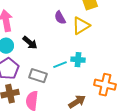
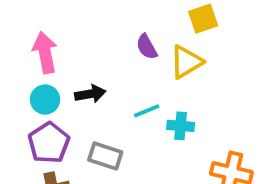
black arrow: (30, 43) -> (90, 94), turned -49
cyan line: (60, 65) -> (147, 111), moved

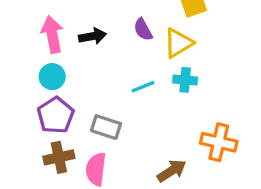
black arrow: (90, 94) -> (93, 36), moved
cyan cross: (181, 126) -> (185, 80), moved

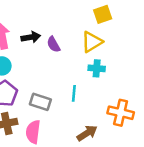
purple semicircle: (143, 29) -> (53, 44), moved
cyan line: (143, 87) -> (74, 93), moved, turned -63

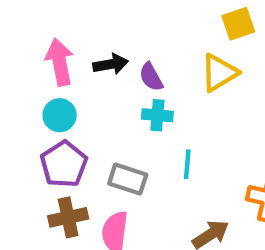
cyan cross: (97, 68) -> (157, 115), moved

